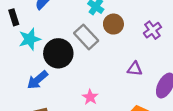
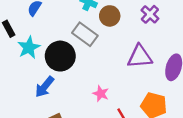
purple triangle: (135, 69) -> (140, 57), size x1.6

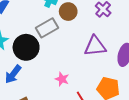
gray rectangle: (85, 34) -> (47, 28), turned -65

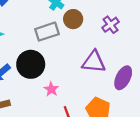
black circle: (26, 47) -> (31, 64), moved

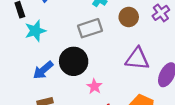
brown circle: (73, 19) -> (129, 17), moved
purple cross: (111, 25) -> (161, 13), moved

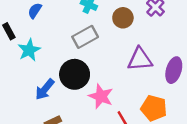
pink star: (94, 86) -> (101, 96), size x1.5

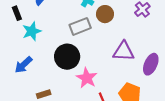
brown circle: (123, 18) -> (105, 14), moved
blue arrow: (45, 89) -> (23, 65), moved

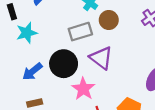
purple triangle: (124, 51) -> (101, 58), moved, turned 30
blue arrow: (23, 65) -> (32, 72), moved

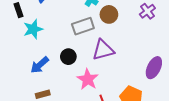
purple triangle: (101, 58) -> (103, 50), turned -50
black circle: (64, 64) -> (68, 57), size x0.6

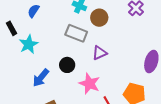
gray rectangle: (83, 26) -> (76, 33), turned 50
purple triangle: (103, 50) -> (100, 53), size x0.7

